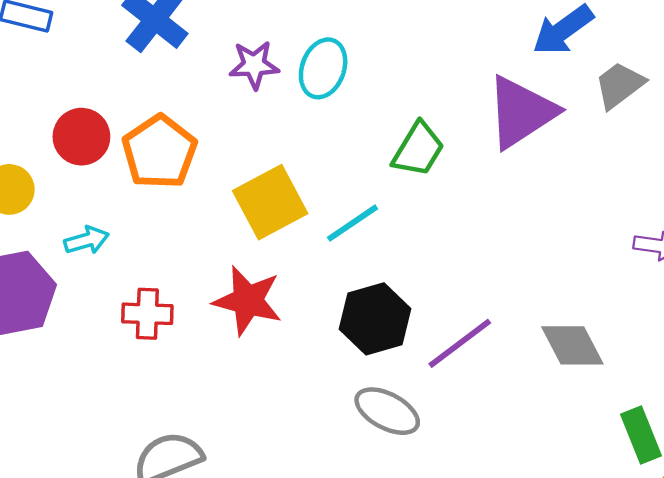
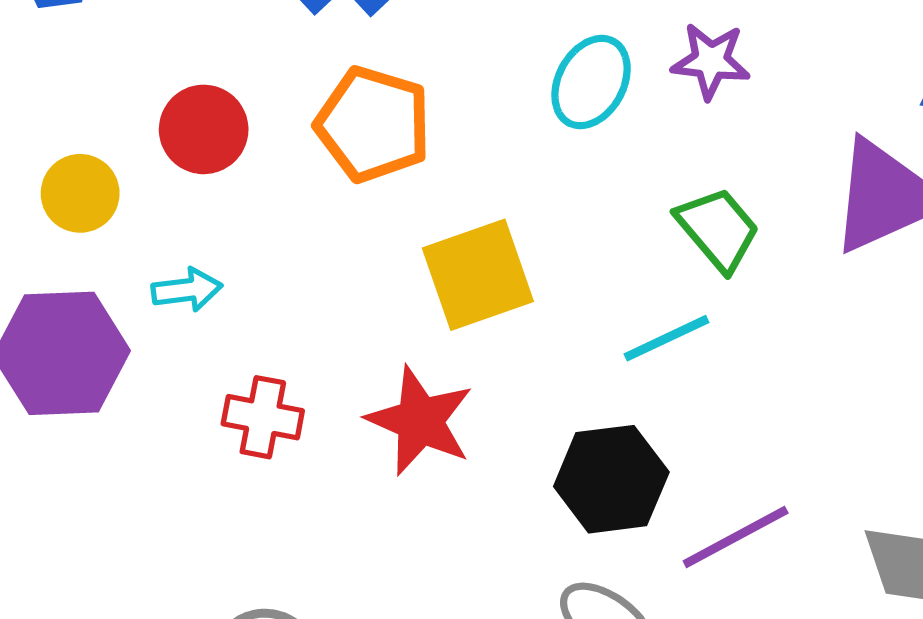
purple star: (254, 65) -> (711, 61), moved
green trapezoid: (418, 149) -> (718, 229), turned -80
orange pentagon: (159, 152) -> (373, 124), moved, turned -30
cyan line: (353, 223) -> (667, 338), moved

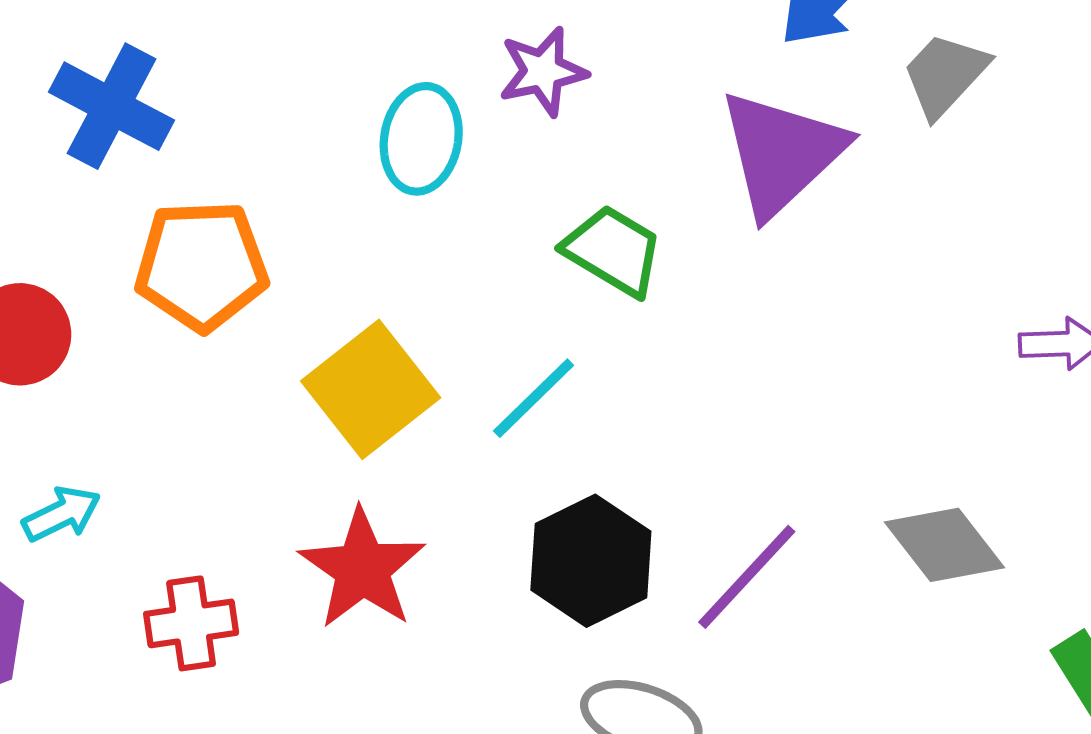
cyan line: (667, 338) -> (534, 398), moved
red star: (420, 421) -> (362, 569), turned 30

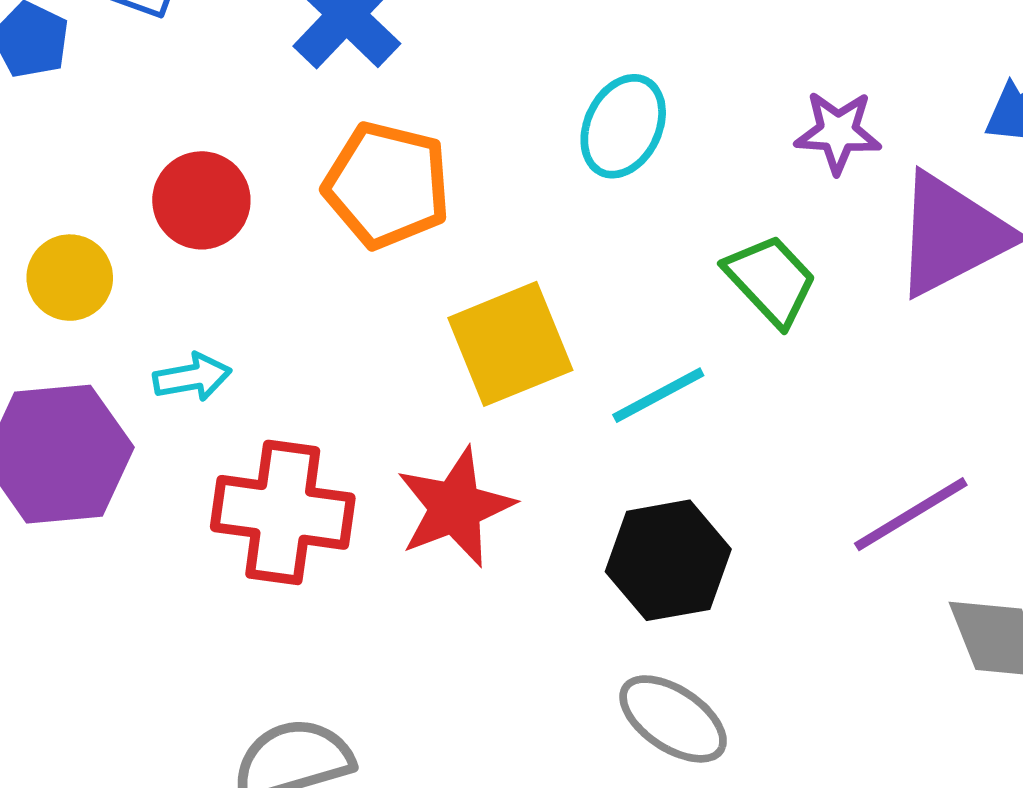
purple star: (543, 72) -> (838, 132), moved
purple line: (747, 577) -> (911, 514), moved
red cross: (191, 623) -> (283, 512), size x1.6

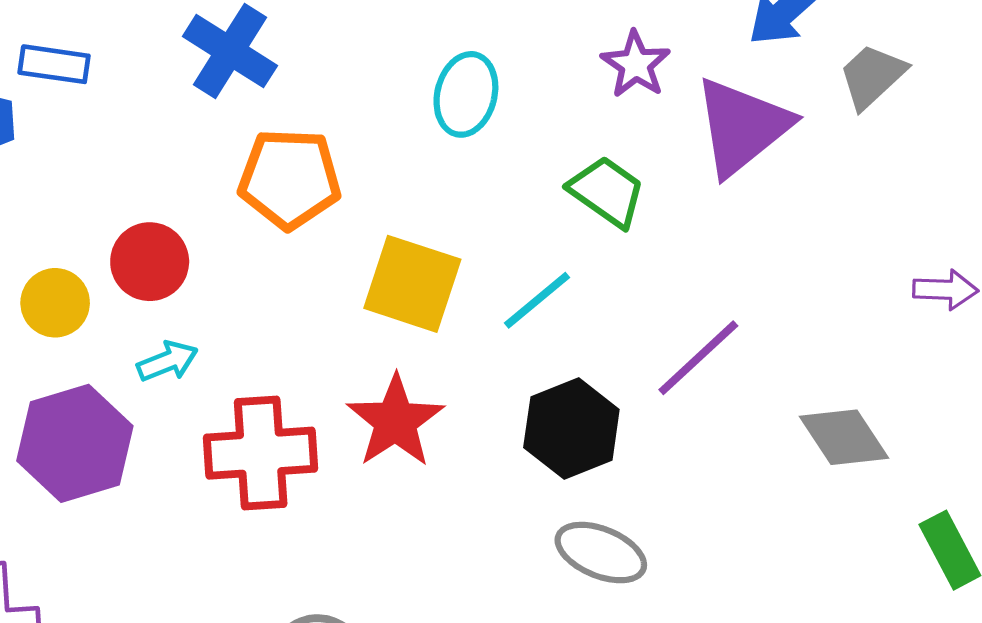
purple star: (838, 132) -> (636, 64), turned -30
red circle: (201, 200) -> (150, 262), moved
yellow square: (510, 344) -> (412, 284), turned -38
purple line: (911, 514) -> (698, 358), moved

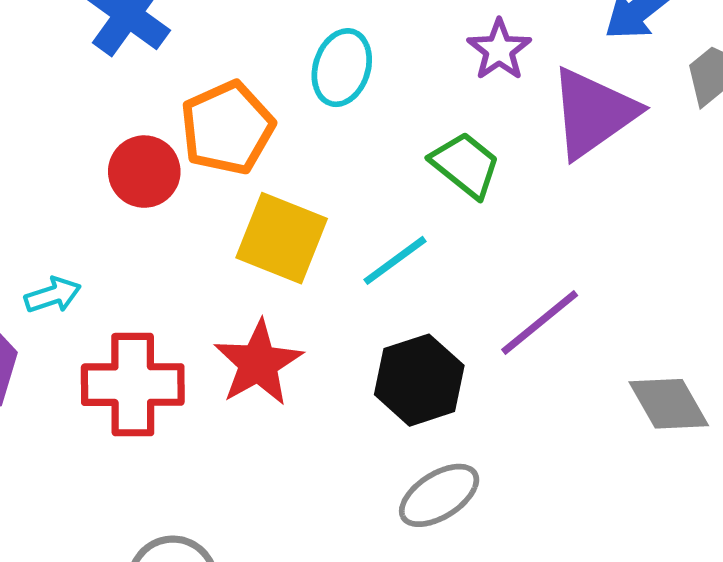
orange pentagon: (290, 179) -> (227, 128), moved, turned -30
red circle: (150, 262) -> (144, 172), moved
gray ellipse: (601, 553) -> (439, 495), turned -58

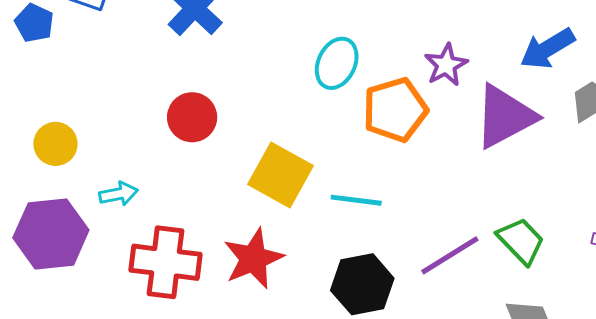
orange pentagon: (227, 128) -> (395, 110), moved
green trapezoid: (465, 165) -> (521, 241), moved
cyan line: (395, 260) -> (356, 200), turned 36

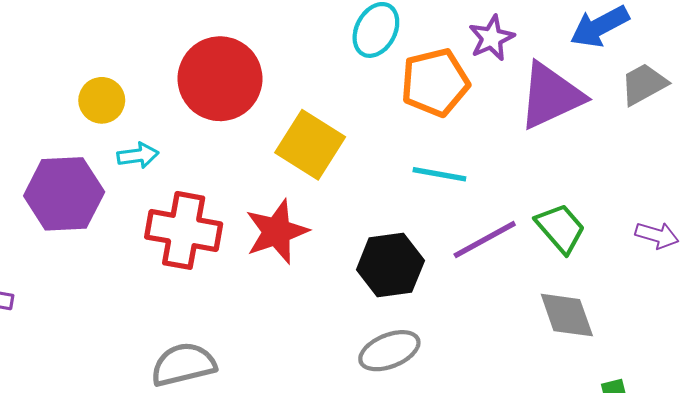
red circle: (192, 117) -> (220, 79), size x1.6
yellow circle: (55, 144) -> (102, 100), moved
cyan line: (356, 200) -> (439, 174), moved

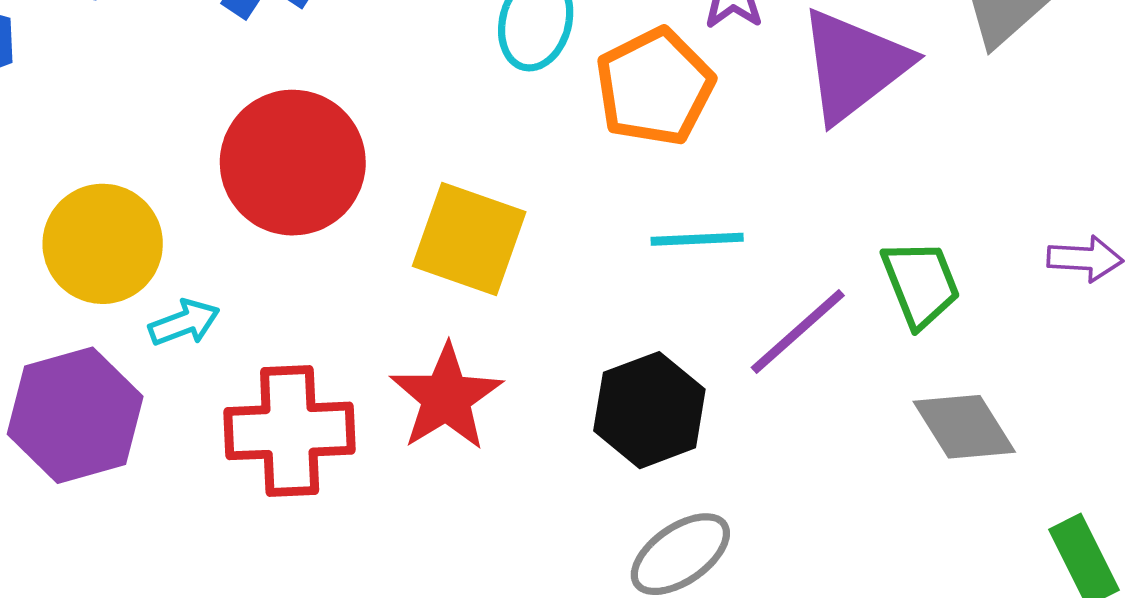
yellow circle: (102, 100) -> (103, 244), size x1.5
green trapezoid: (560, 228) -> (921, 284), turned 32

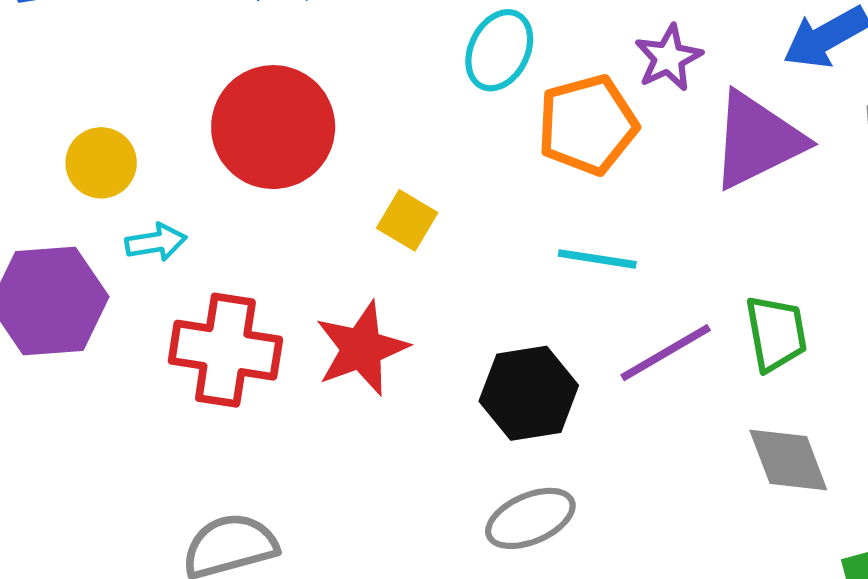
yellow square: (469, 239) -> (407, 220), size x0.6
yellow circle: (103, 244) -> (101, 163), size x0.7

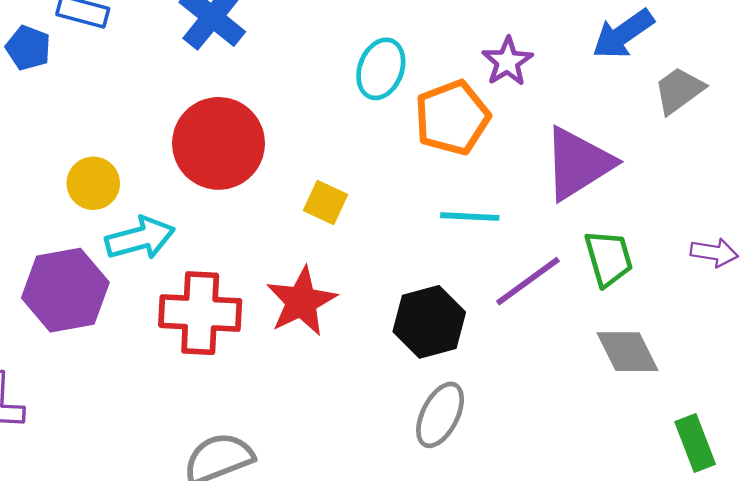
purple triangle: (757, 140) -> (578, 163), moved
cyan arrow: (156, 242) -> (140, 238), size x1.5
gray ellipse: (530, 518) -> (440, 415), turned -34

